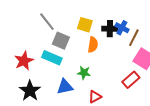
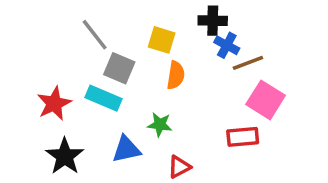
black cross: (110, 29) -> (213, 21), moved
brown line: (134, 38) -> (248, 63), turned 42
red rectangle: (131, 80) -> (243, 137), turned 36

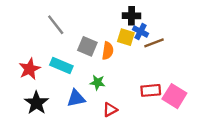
yellow square: (162, 40) -> (126, 37), moved
gray square: (119, 68) -> (87, 46), moved
pink square: (266, 100) -> (174, 96), moved

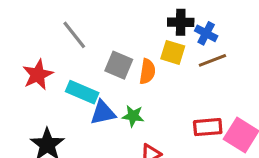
blue cross: (141, 32) -> (206, 33), moved
red star: (30, 69) -> (38, 75), moved
blue triangle: (76, 98) -> (103, 113), moved

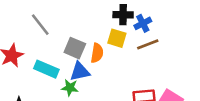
blue cross: (206, 33) -> (143, 23), turned 35
blue triangle: (103, 113) -> (80, 72), moved
green star: (133, 116) -> (70, 88), moved

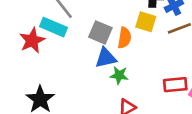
cyan rectangle: (46, 69) -> (54, 27), moved
green star: (70, 88) -> (119, 75), moved

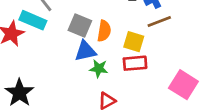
yellow square: (146, 22) -> (134, 42), moved
red rectangle: (175, 85) -> (135, 63), moved

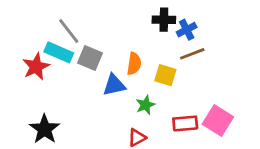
gray square: (80, 26) -> (90, 58), moved
red rectangle: (135, 63) -> (185, 123), moved
green star: (99, 69) -> (145, 105), moved, turned -30

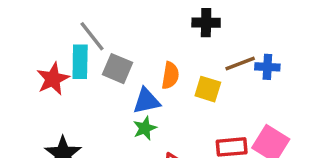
blue cross: (187, 30) -> (267, 67), moved, turned 30
cyan rectangle: (59, 52) -> (80, 62), turned 68
green star: (145, 105) -> (145, 128), moved

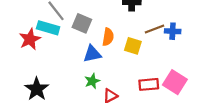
cyan rectangle: (80, 62) -> (48, 28), turned -75
gray square: (118, 69) -> (82, 23), moved
green star: (145, 128) -> (92, 81), moved

